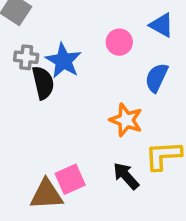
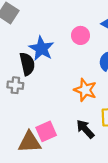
gray cross: (26, 57) -> (15, 85), moved

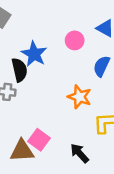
black arrow: (85, 129) -> (80, 153), moved
pink square: (46, 131) -> (39, 140), turned -30

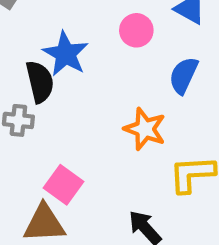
pink square: (39, 140) -> (63, 185), moved

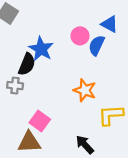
blue semicircle: (184, 75) -> (97, 45), moved
black semicircle: (40, 82) -> (27, 64), turned 35

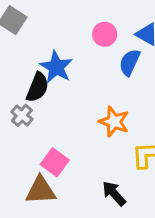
pink circle: (80, 36) -> (105, 34), moved
gray cross: (15, 86) -> (22, 115), turned 35

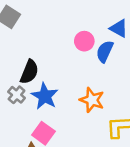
pink circle: (105, 34) -> (84, 41), moved
blue star: (56, 67) -> (45, 96), moved

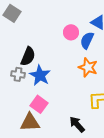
gray cross: (17, 95) -> (18, 74), turned -32
orange star: (92, 100) -> (88, 67), moved

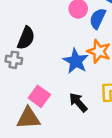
blue star: (40, 75) -> (76, 61), moved
black arrow: (77, 124) -> (78, 102), moved

